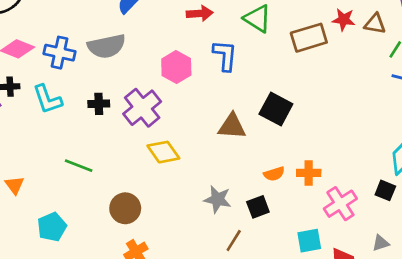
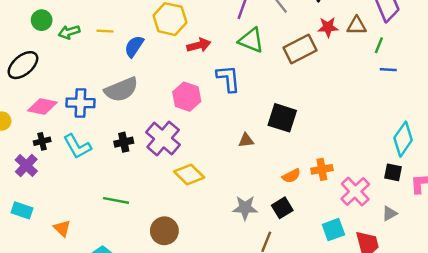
brown triangle: (232, 126) -> (246, 140), size x0.6
gray triangle: (381, 243) -> (390, 214), moved

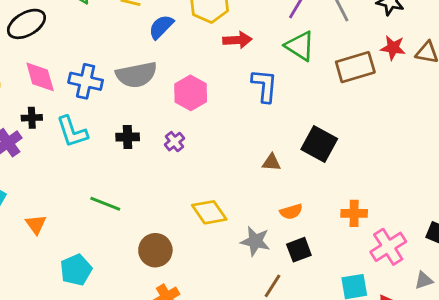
pink hexagon: (187, 97) -> (191, 93), moved
pink diamond: (42, 106) -> (40, 77), turned 52
purple cross: (163, 139) -> (174, 142), size x0.5
yellow diamond: (189, 174) -> (209, 212), moved
orange semicircle: (291, 176) -> (291, 212), moved

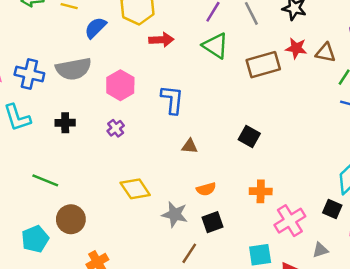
blue L-shape: (265, 86) -> (172, 100), moved
purple cross: (174, 142) -> (116, 128), moved
black square: (319, 144) -> (249, 137), moved, size x0.7
brown circle: (155, 250) -> (71, 219), moved
cyan pentagon: (76, 270) -> (35, 239), moved

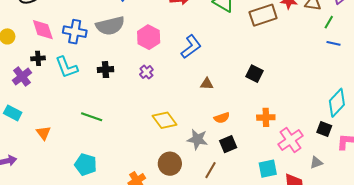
blue L-shape: (172, 100) -> (191, 47), turned 50
brown circle: (71, 219) -> (170, 164), moved
cyan pentagon: (35, 239) -> (86, 164), turned -30

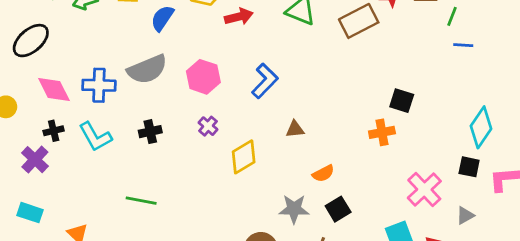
black square: (255, 74) -> (402, 101), moved
orange cross: (266, 117) -> (382, 132), moved
yellow diamond: (164, 120) -> (244, 157), moved, turned -75

